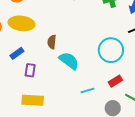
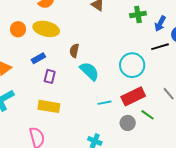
red rectangle: (115, 81) -> (133, 96), size x1.6

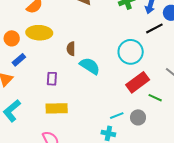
blue rectangle: (38, 58) -> (19, 60), moved
cyan line: (104, 103) -> (117, 116), moved
gray circle: (128, 123) -> (138, 117), moved

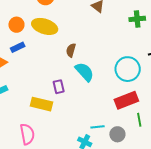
purple rectangle: (52, 79) -> (59, 87), moved, turned -32
green line: (155, 98) -> (139, 120), turned 40

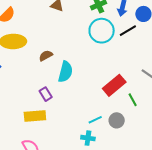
brown semicircle: (71, 50) -> (46, 56), turned 64
cyan circle: (128, 69) -> (102, 31), moved
cyan semicircle: (85, 72) -> (65, 72), turned 75

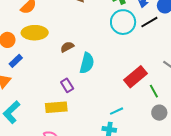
gray circle: (117, 120) -> (159, 113), moved

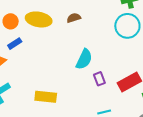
brown semicircle: (67, 47) -> (74, 18), moved
purple rectangle: (67, 85) -> (99, 79), moved

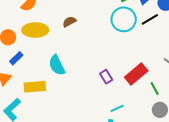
cyan semicircle: (84, 59) -> (57, 65), moved, turned 140
yellow rectangle: (46, 97) -> (35, 87), moved

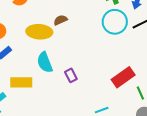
yellow ellipse: (35, 30) -> (39, 32), moved
purple rectangle: (106, 77) -> (71, 75), moved

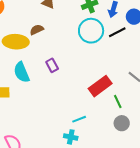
purple rectangle: (71, 75) -> (52, 65), moved

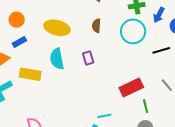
brown semicircle: (37, 30) -> (96, 26), moved, turned -72
black line: (117, 32) -> (161, 50), moved

